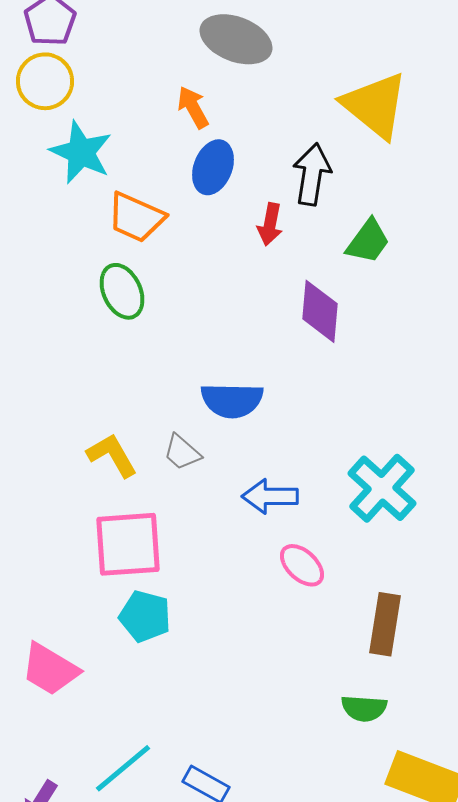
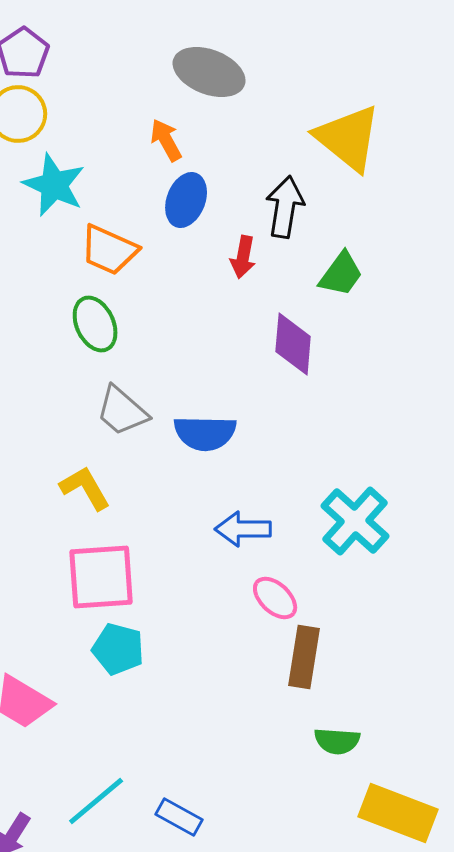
gray trapezoid: (182, 452) -> (122, 411), moved, size x1.4
brown rectangle: (385, 624) -> (304, 657), moved

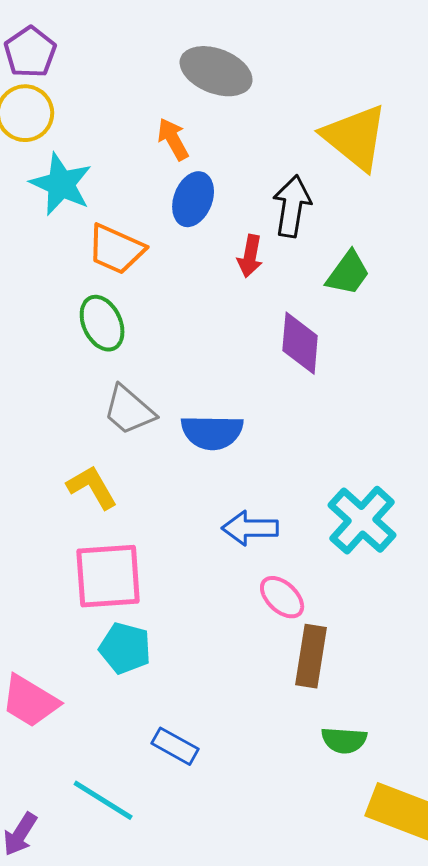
cyan line: (96, 801) -> (103, 800), turned 72
blue rectangle: (179, 817) -> (175, 746), moved

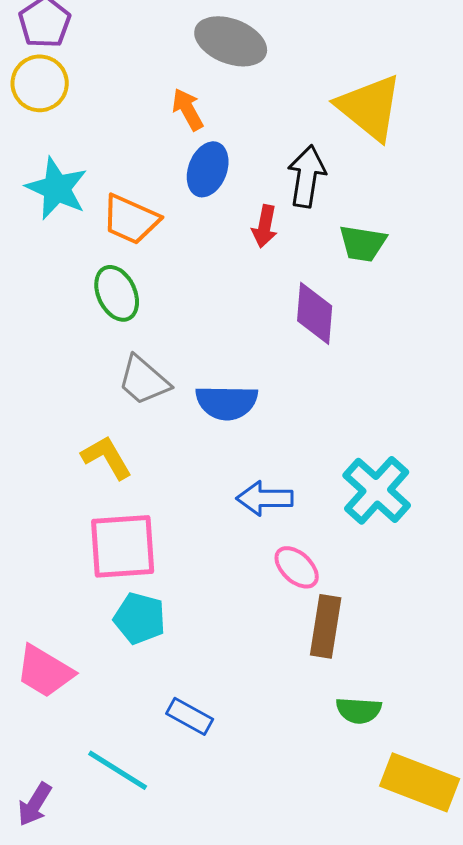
cyan star: (61, 184) -> (57, 188), moved
green trapezoid: (348, 273) -> (363, 243), turned 63

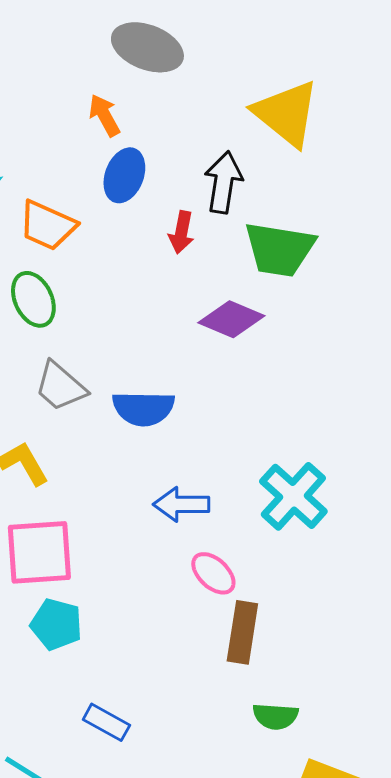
green trapezoid: (363, 243) -> (279, 249), size x1.5
purple diamond: (315, 313) -> (231, 319), turned -72

